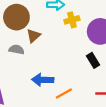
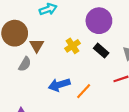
yellow cross: (72, 20) -> (72, 46), moved
gray semicircle: (17, 50) -> (25, 64), turned 128

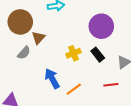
yellow cross: (72, 46) -> (74, 53), moved
blue arrow: (59, 85) -> (52, 79), turned 66

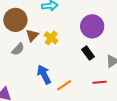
yellow cross: (74, 53) -> (51, 38), moved, turned -32

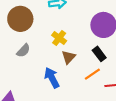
brown triangle: (32, 35) -> (69, 57), moved
orange line: (64, 85) -> (92, 74), moved

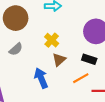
black rectangle: (99, 54) -> (89, 59), turned -40

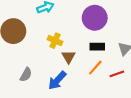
gray semicircle: (16, 49) -> (26, 75), moved
blue arrow: (41, 78) -> (57, 80), turned -96

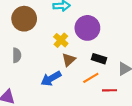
purple circle: (95, 18) -> (87, 28), moved
gray semicircle: (26, 75) -> (17, 55), moved, turned -48

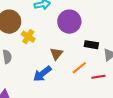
yellow cross: (61, 40) -> (28, 37), moved
black rectangle: (99, 59) -> (91, 45), moved

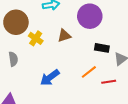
purple circle: (69, 22) -> (90, 16), moved
brown triangle: (56, 54) -> (64, 36), moved, turned 32

